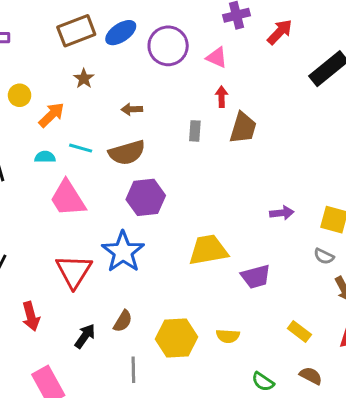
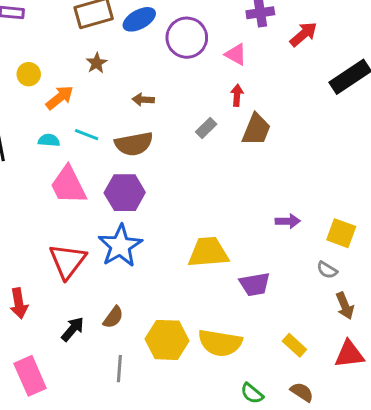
gray rectangle: (195, 131) -> (206, 128), turned 36
purple hexagon: (146, 197) -> (125, 193), moved
yellow semicircle: (228, 336) -> (220, 343), size x1.8

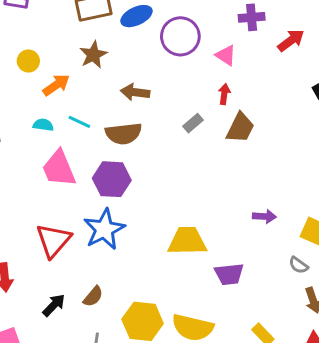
brown star: (97, 63) -> (93, 55), size x1.4
brown arrow: (143, 100) -> (135, 92), size x1.4

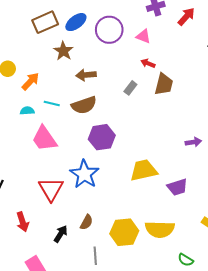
brown star: (93, 55) -> (63, 51), moved
red arrow: (224, 94) -> (148, 63), turned -64
purple hexagon: (112, 179) -> (102, 137), moved

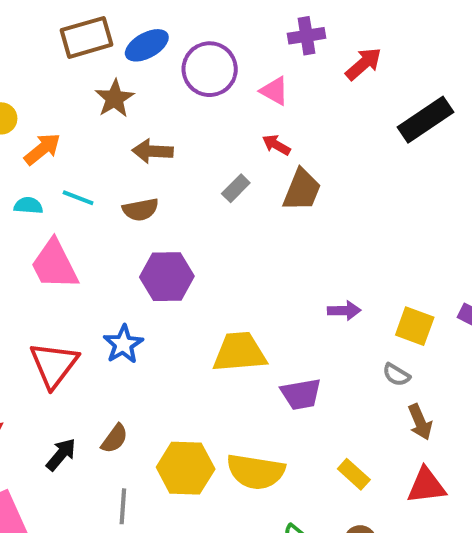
brown semicircle: (84, 105) -> (141, 210), size x0.7
blue star: (84, 174) -> (123, 344), size x0.7

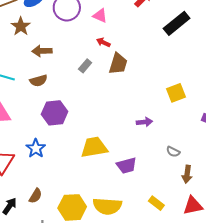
yellow square: (415, 326) -> (176, 93), moved, turned -36
brown arrow: (420, 422) -> (187, 174), turned 36

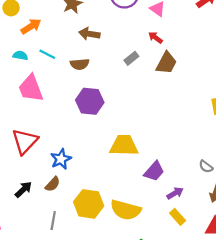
purple arrow: (144, 122) -> (175, 193), moved, turned -35
blue star: (36, 148) -> (61, 159), moved
purple trapezoid: (126, 165) -> (154, 171), turned -45

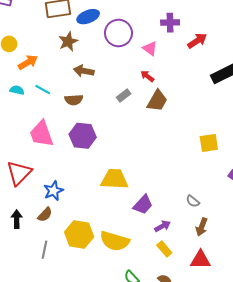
pink trapezoid: (31, 88) -> (42, 134), moved
black arrow: (23, 189) -> (17, 219), turned -48

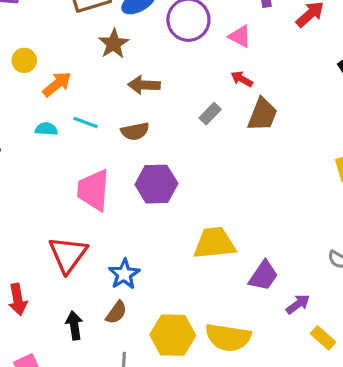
pink trapezoid: (42, 134) -> (93, 190), turned 32
yellow rectangle: (164, 249) -> (323, 338), moved

